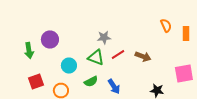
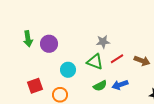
green arrow: (29, 50) -> (28, 39), moved
green semicircle: (91, 82) -> (100, 86), moved
blue arrow: (114, 86) -> (120, 85), moved, turned 105

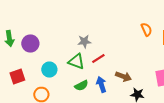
brown arrow: (142, 61) -> (123, 76), moved
blue arrow: (120, 85) -> (101, 84), turned 91
red square: (35, 86) -> (17, 76), moved

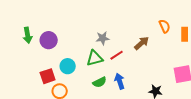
green triangle: (76, 62) -> (95, 58), turned -36
red square: (17, 76) -> (48, 76), moved
brown arrow: (123, 76) -> (142, 43), moved, turned -63

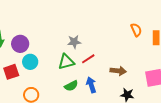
brown arrow: (142, 43) -> (118, 71), moved, turned 49
cyan circle: (68, 66) -> (30, 62), moved
red square: (48, 76) -> (11, 72), moved

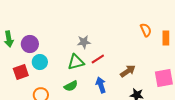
brown arrow: (118, 71) -> (128, 71), turned -42
green semicircle: (71, 86) -> (71, 86), moved

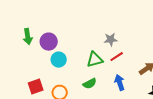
gray star: (84, 42) -> (111, 40), moved
red square: (21, 72) -> (36, 87), moved

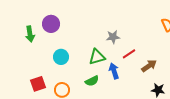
purple circle: (49, 42) -> (51, 24), moved
red line: (117, 57) -> (129, 54), moved
blue arrow: (120, 83) -> (114, 71), moved

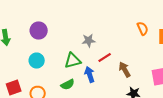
purple circle: (51, 24) -> (39, 30), moved
brown arrow: (149, 66) -> (125, 70), turned -84

